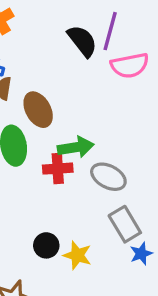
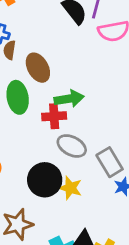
gray ellipse: (108, 177) -> (72, 146), moved
black circle: (46, 245) -> (45, 180), size x1.6

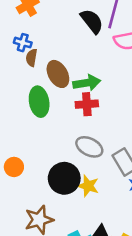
green arrow: (69, 99) -> (87, 83), moved
red cross: (54, 116) -> (87, 104), moved

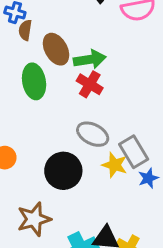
red cross: (87, 104) -> (90, 84), turned 35
yellow star: (88, 186) -> (115, 165), moved

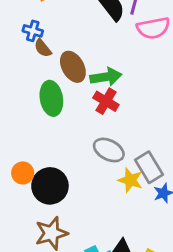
brown semicircle: (25, 30) -> (43, 48), turned -48
black circle: (63, 171) -> (50, 186), moved

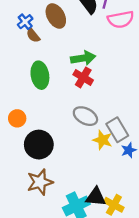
blue cross: (33, 31) -> (25, 22), turned 35
brown ellipse: (73, 67) -> (56, 16), moved
orange circle: (23, 173) -> (17, 118), moved

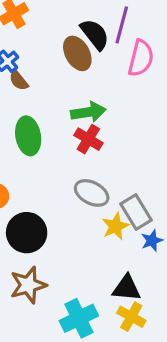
brown ellipse: (56, 16) -> (77, 53), moved
pink semicircle: (121, 19) -> (141, 58), turned -65
yellow star: (102, 140) -> (115, 226), turned 30
black triangle: (96, 197) -> (126, 288), moved

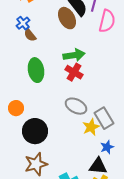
blue star: (152, 241) -> (107, 147), moved

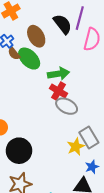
brown ellipse: (67, 18) -> (36, 36), moved
green ellipse: (36, 70) -> (29, 59), moved, turned -35
gray ellipse: (76, 106) -> (67, 106), moved

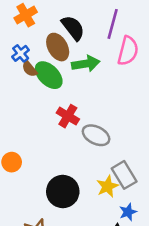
black semicircle: (63, 24) -> (73, 28), moved
green arrow: (58, 74) -> (86, 64), moved
red cross: (58, 91) -> (68, 116), moved
black circle: (19, 151) -> (63, 191), moved

